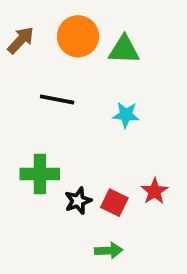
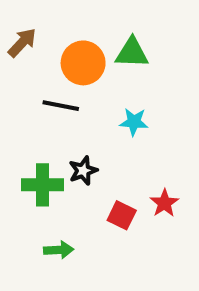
orange circle: (78, 36) -> (83, 63), moved
black star: (78, 201) -> (83, 171), moved
green arrow: (109, 251) -> (59, 250), moved

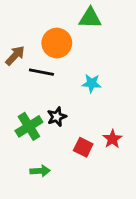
brown arrow: (22, 43) -> (15, 56), moved
green triangle: (132, 53) -> (90, 18), moved
green cross: (42, 185) -> (29, 126), turned -32

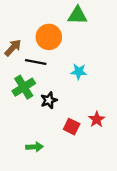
green cross: (29, 126) -> (24, 87), moved

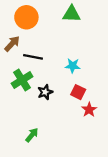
orange circle: (49, 37) -> (26, 17), moved
red square: (72, 127) -> (78, 92), moved
green arrow: (34, 147) -> (32, 135), turned -48

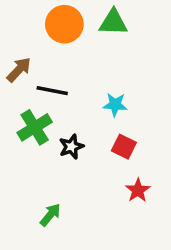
orange circle: (26, 17) -> (64, 24), moved
red star: (89, 110) -> (138, 190), moved

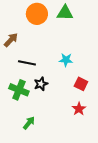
black line: (52, 91) -> (27, 63), moved
green cross: (35, 127) -> (19, 90), moved, turned -36
red square: (124, 147) -> (81, 84), moved

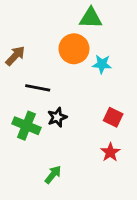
orange circle: (37, 14) -> (74, 49), moved
cyan star: (66, 60) -> (102, 64), moved
green arrow: (29, 123) -> (53, 175), moved

